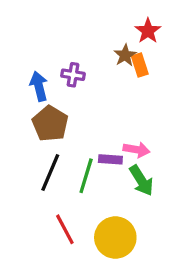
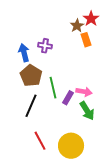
brown star: (125, 55) -> (77, 26), moved
purple rectangle: (110, 159) -> (68, 98), turned -64
green line: (86, 176) -> (53, 88), moved, turned -30

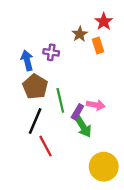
brown star: (77, 26) -> (80, 34), moved
green arrow: (87, 111) -> (83, 127), moved
red line: (40, 141) -> (45, 146), moved
yellow circle: (71, 146) -> (104, 167), moved

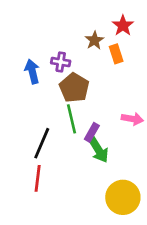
brown pentagon: (35, 87) -> (74, 88), moved
pink arrow: (96, 105) -> (132, 119), moved
red line: (45, 146) -> (38, 178), moved, turned 35

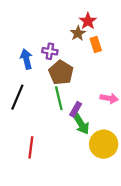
red star: (123, 25) -> (88, 21), moved
black line: (42, 143) -> (17, 97), moved
yellow circle: (123, 197) -> (104, 144), moved

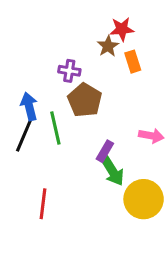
red star: (88, 21) -> (122, 29), turned 30
blue arrow: (26, 59) -> (29, 106), moved
green line: (59, 98) -> (55, 128), moved

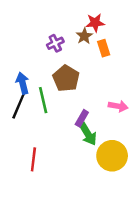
purple cross: (69, 71) -> (55, 43), moved, turned -35

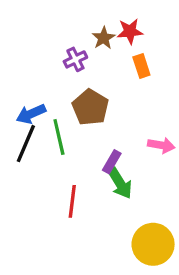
brown star: (84, 36) -> (104, 38), moved
blue arrow: (23, 83) -> (31, 114), turned -100
yellow circle: (112, 156) -> (153, 244), moved
red line: (33, 159) -> (72, 201), moved

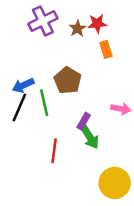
purple cross: (75, 59) -> (43, 21), moved, size x1.6

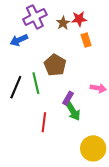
blue arrow: (23, 85) -> (19, 40), moved

